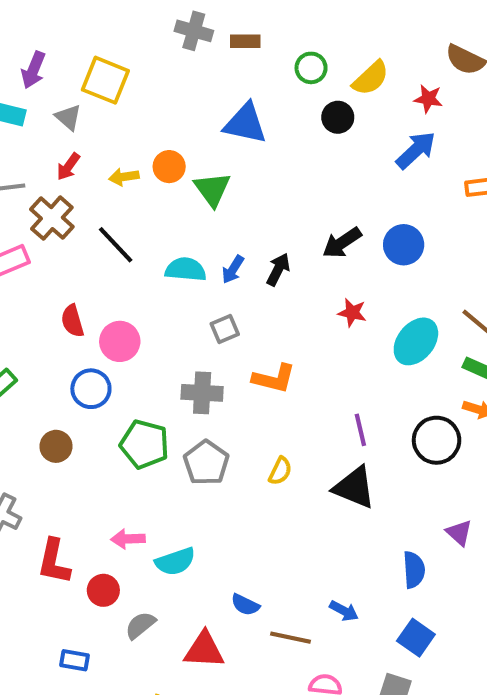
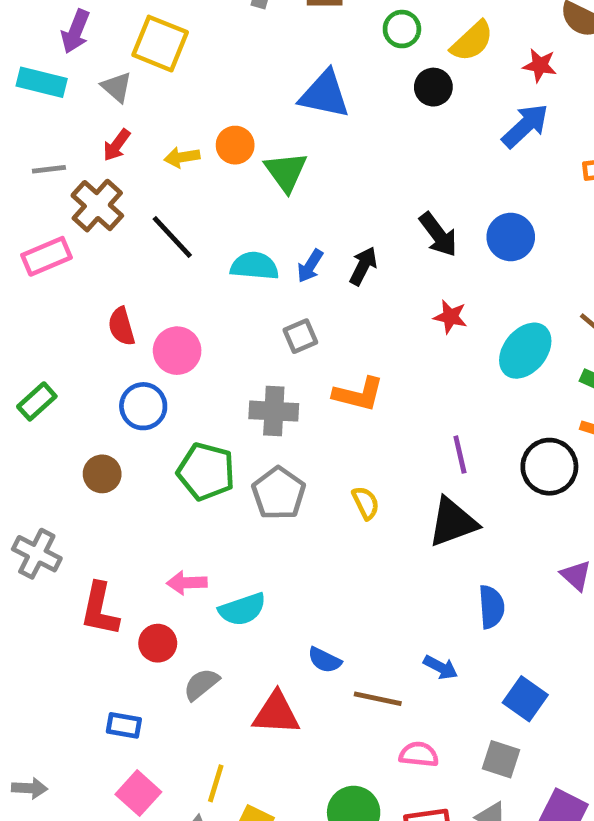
black arrow: (342, 243) -> (438, 235), turned -93
yellow semicircle: (280, 471) -> (366, 503), turned -52
black triangle: (354, 487) -> (453, 522), turned -42
blue semicircle: (414, 570) -> (491, 607), moved

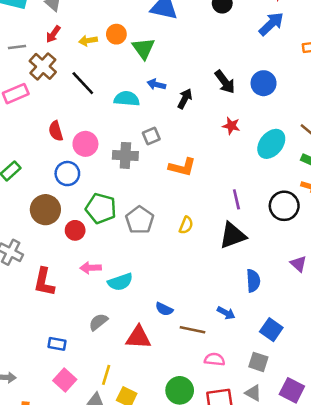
blue arrow: (310, 266) -> (156, 84), moved, turned 72
gray cross: (274, 411) -> (125, 155), moved
brown circle: (102, 474) -> (45, 210), size x1.5
yellow semicircle: (366, 503) -> (186, 225), turned 48
red circle: (158, 643) -> (75, 230), moved

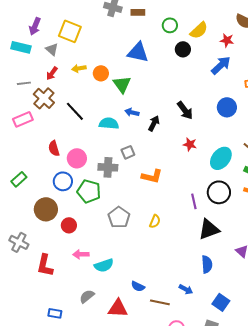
yellow arrow: (88, 41) -> (79, 68), moved
blue circle: (264, 83) -> (227, 107), moved
black circle: (284, 206) -> (219, 192), moved
green pentagon: (101, 208) -> (89, 191), moved
black triangle: (233, 235) -> (209, 229), moved

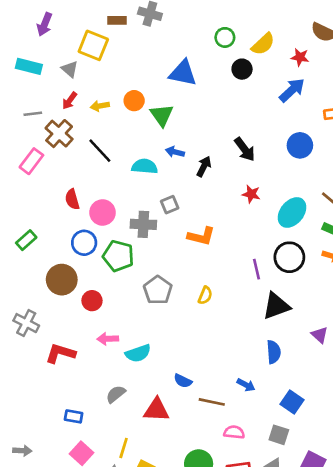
brown rectangle: (138, 12) -> (117, 20), moved
purple arrow: (35, 26) -> (45, 24), moved
yellow arrow: (79, 68) -> (100, 106), moved
pink rectangle: (23, 119) -> (31, 161), turned -30
red L-shape: (45, 265) -> (60, 353), turned 95

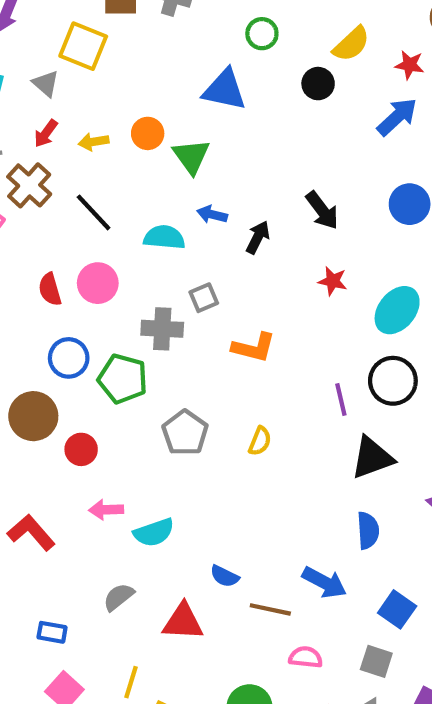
green circle: (225, 37) -> (262, 34), moved
pink circle: (103, 212) -> (98, 283), moved
red L-shape: (60, 353) -> (31, 533), turned 32
blue arrow: (246, 385) -> (324, 582), size x1.5

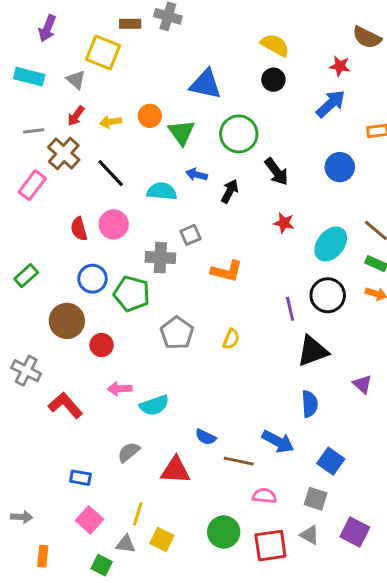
green circle: (262, 34) -> (239, 134), moved, size x1.6
yellow semicircle: (351, 44) -> (275, 45), moved, turned -108

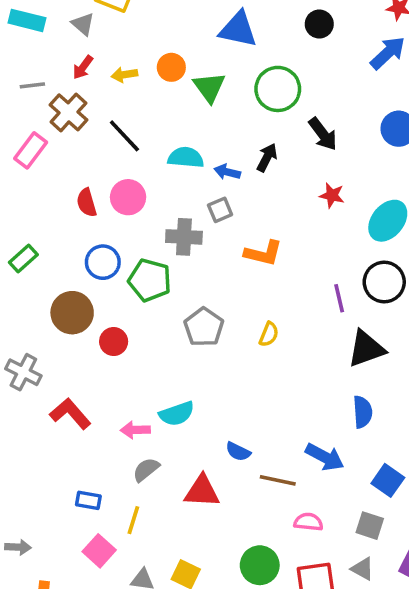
blue arrow: (197, 175) -> (227, 172), moved
pink arrow: (120, 389) -> (135, 430), moved
yellow line: (138, 514) -> (133, 520), moved

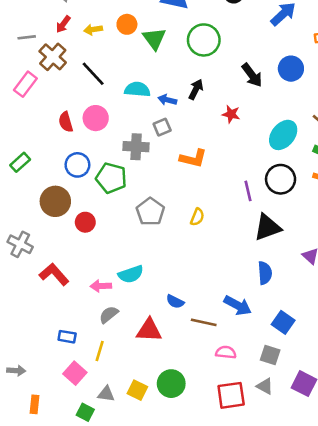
black arrow: (323, 134) -> (252, 75), moved
red star: (332, 195) -> (231, 114), moved
green circle: (260, 565) -> (171, 384), moved

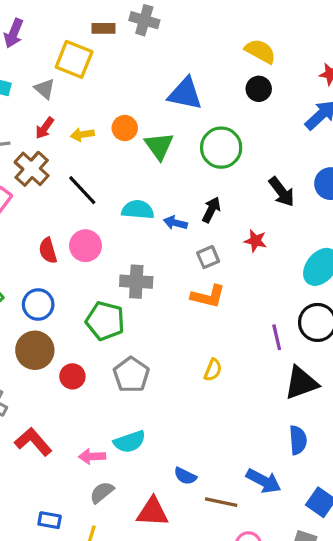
gray square: (162, 127) -> (208, 257), moved
blue circle: (77, 165) -> (38, 304), moved
gray pentagon: (150, 212) -> (131, 375), moved

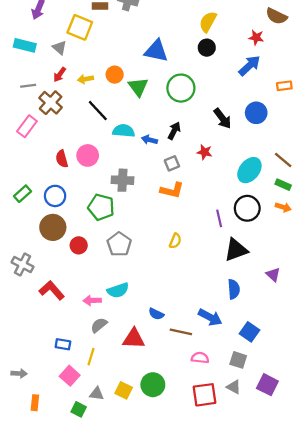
yellow semicircle: (260, 51) -> (208, 22), turned -90
black line: (82, 190) -> (98, 111), moved

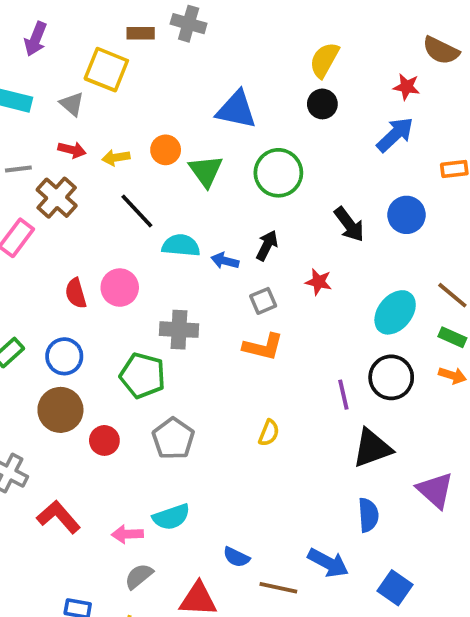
red arrow: (60, 75) -> (72, 150), turned -112
purple triangle: (273, 275) -> (435, 490), size x1.5

